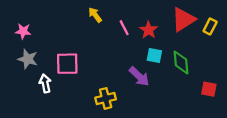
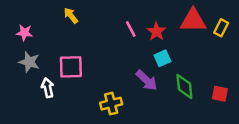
yellow arrow: (95, 15) -> (71, 16), moved
red triangle: (183, 20) -> (193, 20), turned 32
cyan square: (154, 56) -> (162, 58), turned -35
green diamond: (181, 62) -> (184, 86), moved

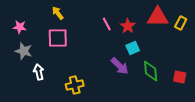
pink square: (71, 67) -> (58, 38), moved
yellow cross: (111, 104) -> (75, 85), moved

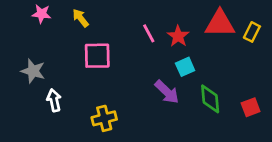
pink star: (20, 27) -> (41, 14), moved
pink square: (58, 38) -> (97, 56), moved
red square: (180, 77) -> (251, 107), turned -32

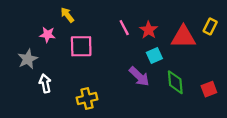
pink star: (41, 14) -> (47, 35), moved
red triangle: (220, 24) -> (183, 37), moved
gray star: (33, 71) -> (28, 59), turned 30

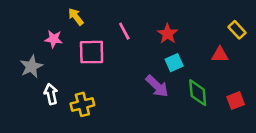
yellow rectangle: (210, 26) -> (237, 30), turned -70
pink line: (124, 28) -> (124, 31), moved
red triangle: (183, 37) -> (220, 55), moved, size x0.6
yellow cross: (87, 99) -> (82, 104), moved

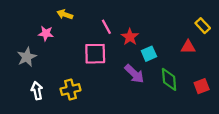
yellow arrow: (76, 17) -> (65, 14), turned -32
red star: (168, 34) -> (130, 37), moved
pink square: (92, 52) -> (95, 54), moved
white arrow: (51, 94) -> (37, 91), moved

